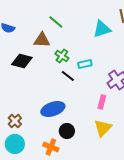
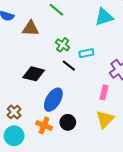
brown triangle: (42, 40) -> (31, 28), moved
black diamond: (22, 61) -> (34, 74), moved
blue ellipse: (53, 109) -> (53, 100), turned -40
orange cross: (51, 147) -> (44, 125), moved

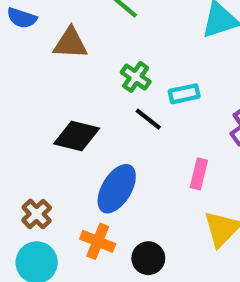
pink rectangle: (104, 92) -> (199, 174), moved
black circle: (68, 122) -> (148, 258), moved

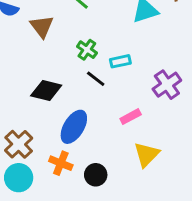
brown triangle: (70, 43) -> (42, 26), turned 50
pink rectangle: (199, 174) -> (131, 117), turned 48
brown cross: (37, 214) -> (19, 144), size x1.4

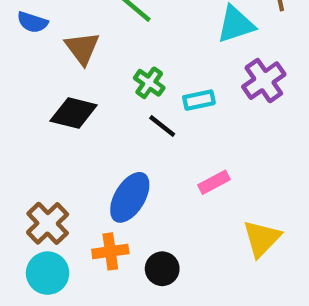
purple cross: (167, 85) -> (264, 81), moved
black diamond: (46, 90) -> (74, 113), moved
yellow triangle: (147, 154) -> (262, 238), moved
orange cross: (61, 163) -> (110, 251), turned -30

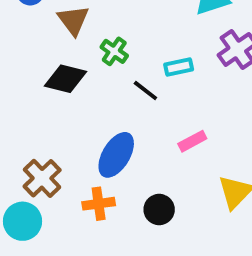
green cross: (149, 83) -> (114, 51), moved
black circle: (162, 269) -> (159, 210), moved
cyan circle: (48, 273) -> (23, 221), moved

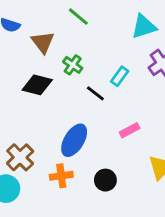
cyan rectangle: (179, 67) -> (120, 76), turned -42

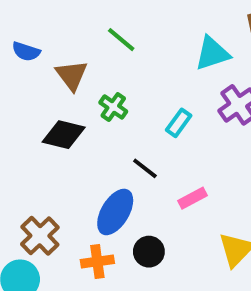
black line: (95, 93) -> (145, 168), moved
black circle: (105, 180) -> (149, 252), moved

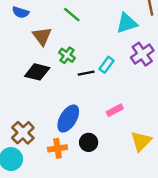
blue semicircle: (26, 51) -> (21, 12), moved
black line: (145, 168) -> (86, 73), moved, turned -49

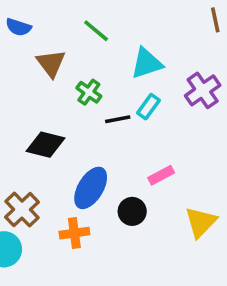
cyan triangle: (127, 23) -> (147, 63), moved
black diamond: (37, 72) -> (45, 145), moved
black circle: (89, 142) -> (132, 211), moved

